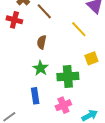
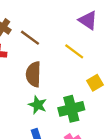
brown semicircle: (42, 42) -> (33, 74), size x1.5

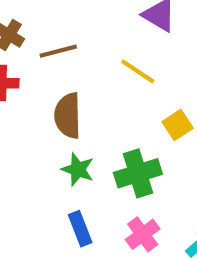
brown line: (30, 38) -> (58, 51), turned -48

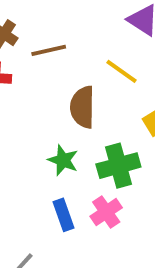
brown semicircle: (68, 116) -> (82, 107), moved
pink cross: (143, 234) -> (106, 212), moved

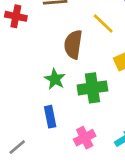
pink cross: (106, 212) -> (85, 138), moved

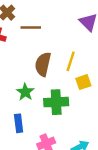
yellow line: (103, 24) -> (71, 61), moved, turned 60

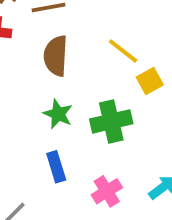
yellow line: (71, 61) -> (123, 51), turned -60
brown semicircle: (43, 64) -> (56, 56), moved

